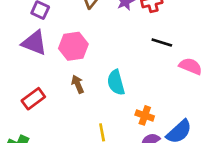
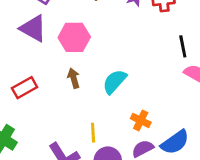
black line: (162, 43) -> (183, 46), moved, turned 54
cyan semicircle: (116, 83) -> (115, 82), turned 50

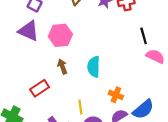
cyan semicircle: (115, 82) -> (94, 67), turned -36
red rectangle: (25, 88) -> (40, 88), moved

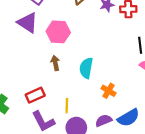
red rectangle: (40, 88) -> (35, 95), moved
orange cross: (116, 95) -> (109, 91), moved

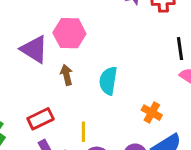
purple triangle: (28, 23) -> (34, 49), moved
orange cross: (109, 91) -> (152, 113), moved

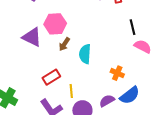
brown arrow: (67, 75) -> (64, 44), moved, turned -128
red rectangle: (40, 119) -> (51, 77), moved

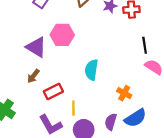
brown arrow: (64, 44) -> (33, 76), moved
purple semicircle: (107, 101) -> (111, 122), turned -49

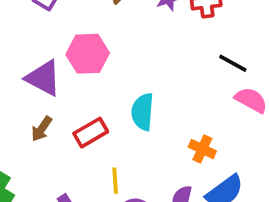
black line: (145, 45) -> (233, 63), turned -49
red rectangle: (53, 92) -> (91, 133), moved

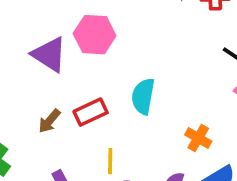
brown arrow: (42, 129) -> (49, 121), moved

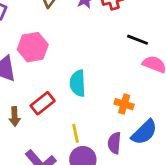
brown arrow: (49, 121) -> (15, 116), turned -30
yellow line: (110, 161) -> (75, 133), moved

